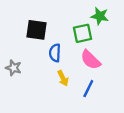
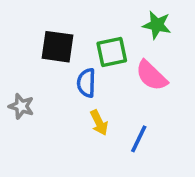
green square: (83, 33) -> (112, 52), moved
pink semicircle: (91, 60) -> (151, 76), moved

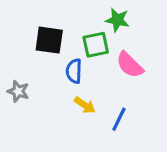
green star: (157, 25) -> (117, 20), moved
yellow arrow: (99, 123) -> (85, 105), turned -30

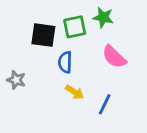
green square: (96, 45) -> (75, 27), moved

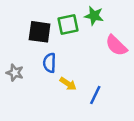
pink semicircle: (114, 57) -> (116, 45), moved
blue semicircle: (65, 62) -> (49, 63), moved

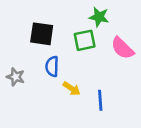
green square: (68, 24) -> (85, 40), moved
blue line: (95, 95) -> (100, 100), turned -30

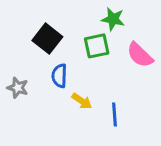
black square: (42, 34) -> (47, 39), turned 30

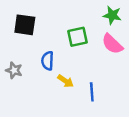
green star: (113, 19) -> (112, 15), moved
black square: (47, 39) -> (25, 25), moved, turned -30

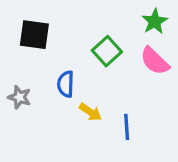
green star: (112, 15) -> (155, 21), turned 30
green square: (77, 37) -> (107, 51), turned -30

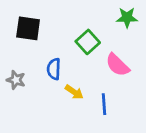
green star: (155, 21) -> (127, 18), turned 30
pink semicircle: (155, 61) -> (117, 65), moved

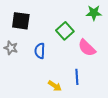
gray star: (16, 80) -> (11, 48), moved
yellow arrow: (74, 92) -> (55, 86), moved

